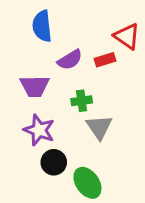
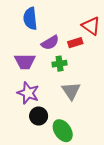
green cross: (82, 101) -> (60, 64), moved

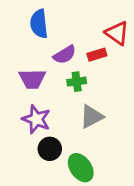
gray triangle: (71, 91) -> (91, 117), turned 36

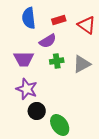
red rectangle: (97, 55) -> (59, 20), moved
gray triangle: (91, 117) -> (82, 64), moved

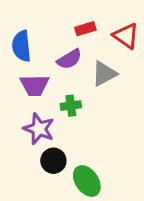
blue semicircle: (29, 18) -> (22, 46), moved
green cross: (57, 61) -> (71, 106), moved
gray triangle: (82, 64) -> (104, 74), moved

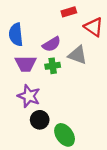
red rectangle: (85, 29) -> (69, 12), moved
gray triangle: (104, 74) -> (77, 55), turned 48
green cross: (71, 106) -> (53, 66), moved

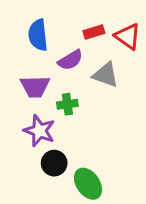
red rectangle: (69, 12) -> (94, 32), moved
blue semicircle: (16, 35) -> (38, 35), moved
green cross: (53, 66) -> (67, 104), moved

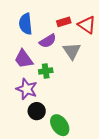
gray triangle: (106, 75) -> (72, 51), turned 36
purple trapezoid: (35, 87) -> (24, 59), turned 55

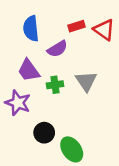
gray triangle: (72, 51) -> (86, 81), moved
purple star: (27, 89) -> (18, 103), moved

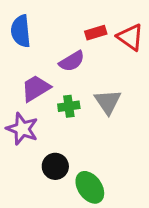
blue semicircle: (31, 29) -> (21, 31), moved
purple trapezoid: (29, 70) -> (36, 88), turned 95

